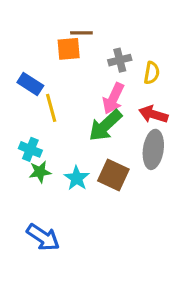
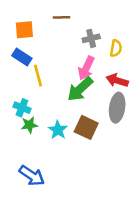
orange square: (69, 49) -> (24, 30), moved

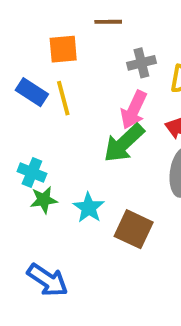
brown line: (61, 17) -> (108, 22), moved
orange square: (24, 30) -> (63, 49), moved
yellow line: (38, 75) -> (63, 98), moved
brown square: (86, 127) -> (134, 229), moved

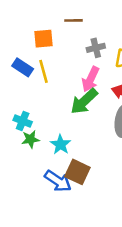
brown square: (134, 229) -> (77, 172), moved
blue arrow: (48, 280) -> (58, 181), moved

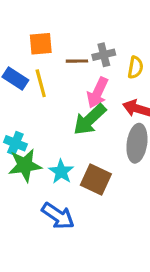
brown line: (74, 20) -> (77, 61), moved
green star: (30, 139) -> (25, 165), size x1.5
brown square: (77, 172) -> (96, 180), moved

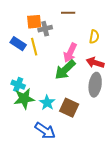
gray cross: (104, 55) -> (45, 29), moved
brown line: (77, 61) -> (68, 13), moved

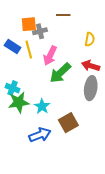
pink arrow: (70, 53) -> (50, 56), moved
brown square: (69, 108) -> (68, 123), moved, turned 36
blue arrow: (45, 131) -> (40, 135), turned -55

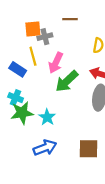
blue rectangle: (13, 46) -> (18, 69), moved
brown square: (68, 123) -> (88, 149), moved, turned 30

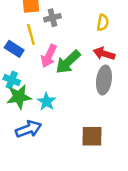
gray cross: (45, 37) -> (52, 18), moved
pink arrow: (56, 63) -> (49, 56), moved
blue arrow: (45, 148) -> (29, 129), moved

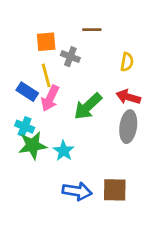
gray cross: (52, 18) -> (70, 57), turned 35
pink arrow: (49, 56) -> (50, 98), moved
blue arrow: (29, 129) -> (77, 191), moved, turned 30

